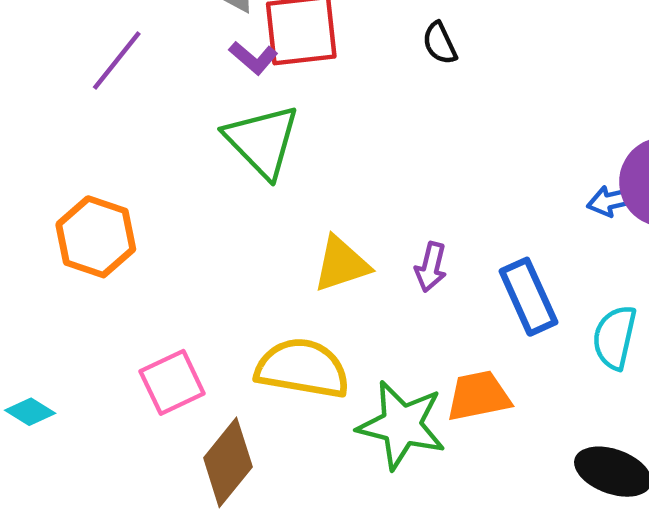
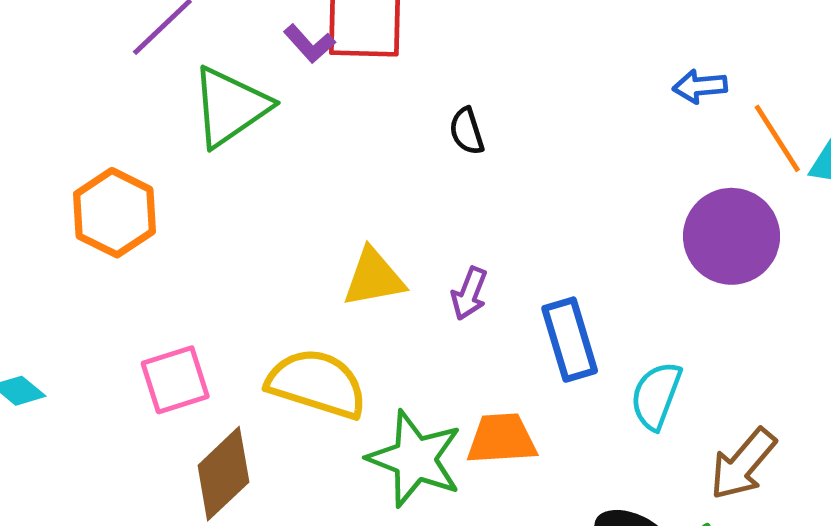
black semicircle: (440, 43) -> (467, 131), moved
green triangle: (262, 141) -> (230, 107), moved, turned 32
blue arrow: (612, 201) -> (700, 86), moved

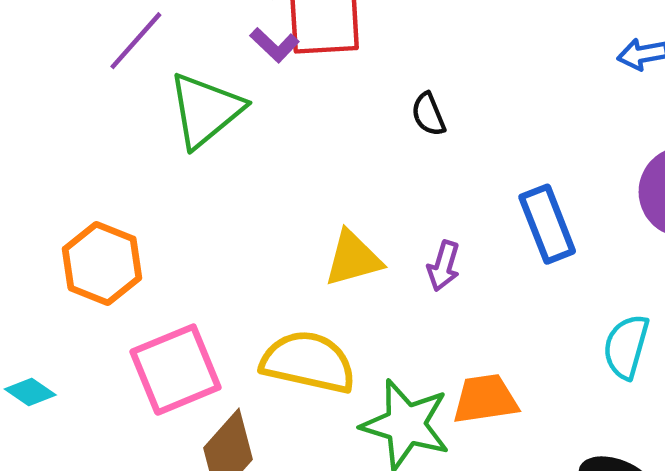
orange hexagon: (114, 213) -> (102, 263), moved
blue rectangle: (570, 340) -> (547, 224), moved
pink square: (175, 380) -> (176, 370), size x1.4

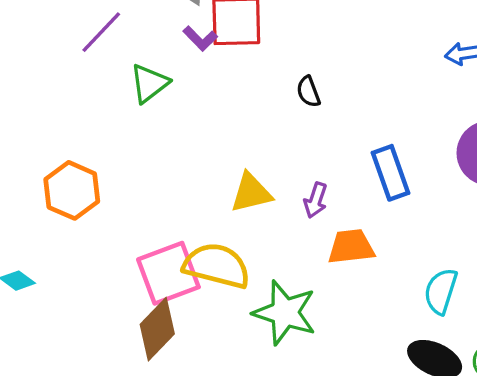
green triangle: (206, 110) -> (149, 83), size x0.7
cyan semicircle: (626, 347) -> (441, 291), moved
pink square: (176, 370) -> (168, 273), moved
orange trapezoid: (485, 399) -> (351, 247), moved

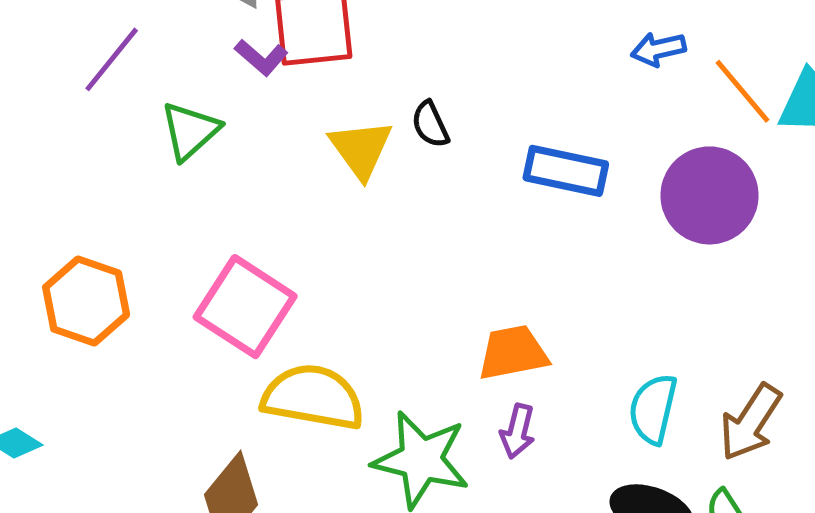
blue rectangle: (391, 173) -> (566, 171), moved, turned -54
yellow triangle: (251, 193) -> (361, 149), moved, turned -48
purple arrow: (316, 200) -> (518, 431), moved
pink square: (168, 273) -> (245, 307), moved, turned -32

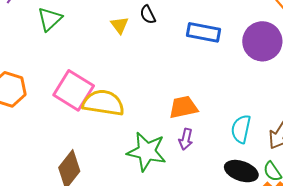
yellow triangle: (361, 149) -> (120, 25), size x0.7
yellow semicircle: (313, 397) -> (103, 103), moved

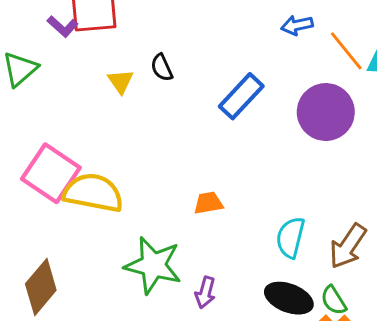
blue rectangle: (203, 32) -> (241, 96), turned -60
orange trapezoid: (183, 107) -> (208, 203), size x0.7
purple arrow: (186, 139) -> (205, 292), moved

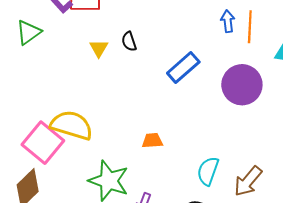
blue arrow: (297, 25) -> (228, 21), turned 90
orange line: (346, 51) -> (250, 27), moved, turned 36
pink square: (51, 173) -> (43, 143), moved

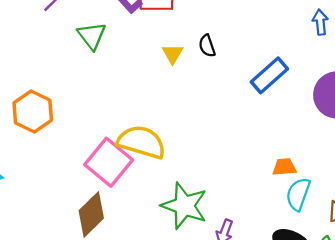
green triangle: (29, 32) -> (92, 36), turned -32
orange trapezoid: (152, 141) -> (284, 167), moved

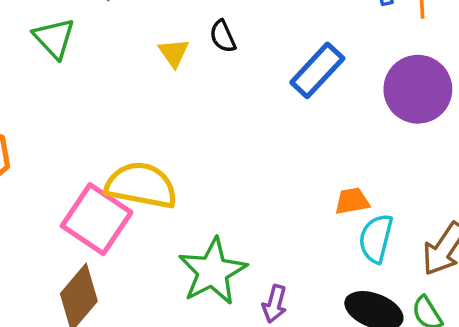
green star: (184, 206) -> (213, 271), turned 30

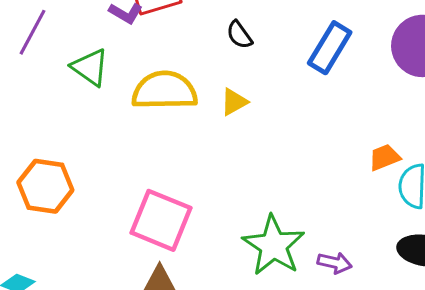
yellow triangle: (174, 53) -> (234, 102), moved, turned 48
yellow semicircle: (141, 185) -> (165, 91), moved
purple arrow: (275, 304) -> (335, 263), turned -80

